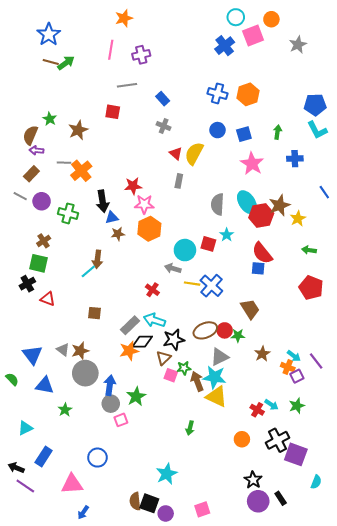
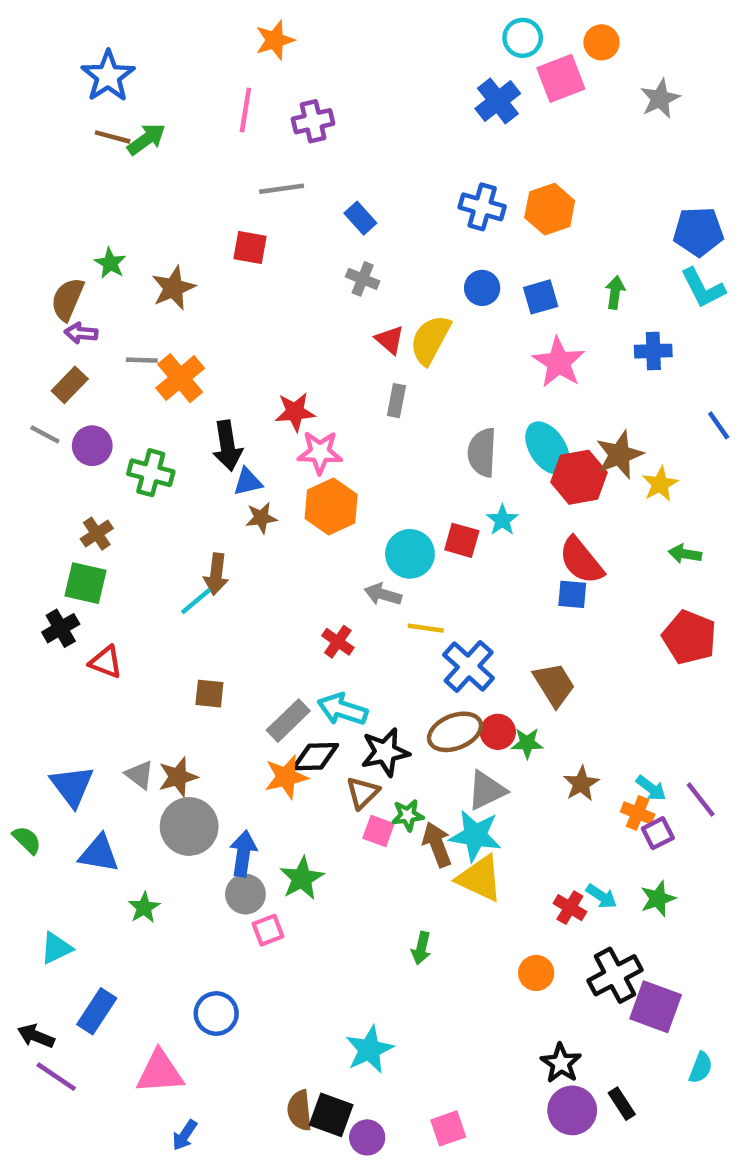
blue cross: (211, 286) -> (469, 667), moved

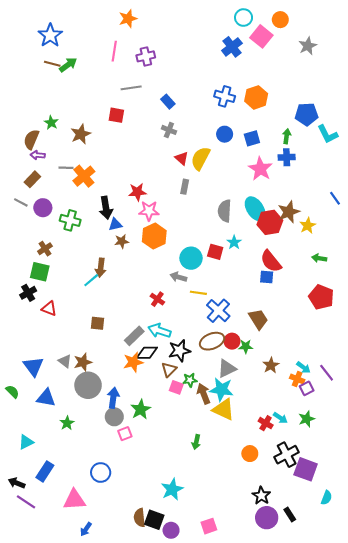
pink square: (561, 78) -> (261, 36), turned -30
blue pentagon: (698, 232) -> (307, 114), moved
blue cross: (653, 351) -> (287, 157), moved

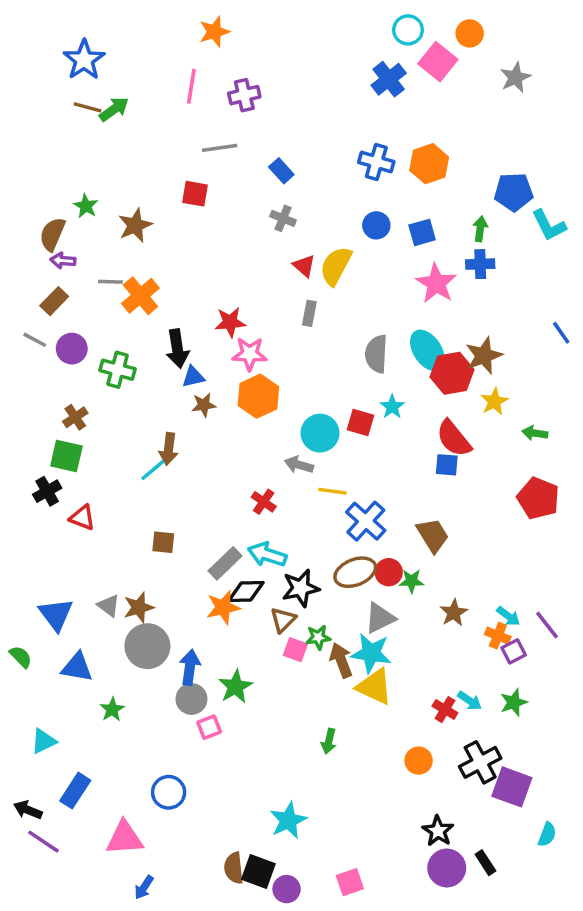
yellow star: (308, 226) -> (494, 401), moved

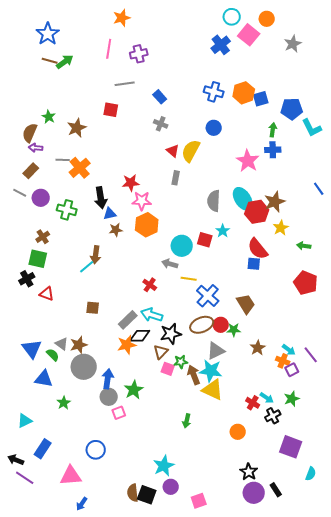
blue square: (422, 232) -> (261, 99), moved
green semicircle: (21, 657) -> (53, 355), moved
black cross: (480, 762) -> (273, 416), moved, size x0.7
purple circle: (287, 889) -> (171, 487), moved

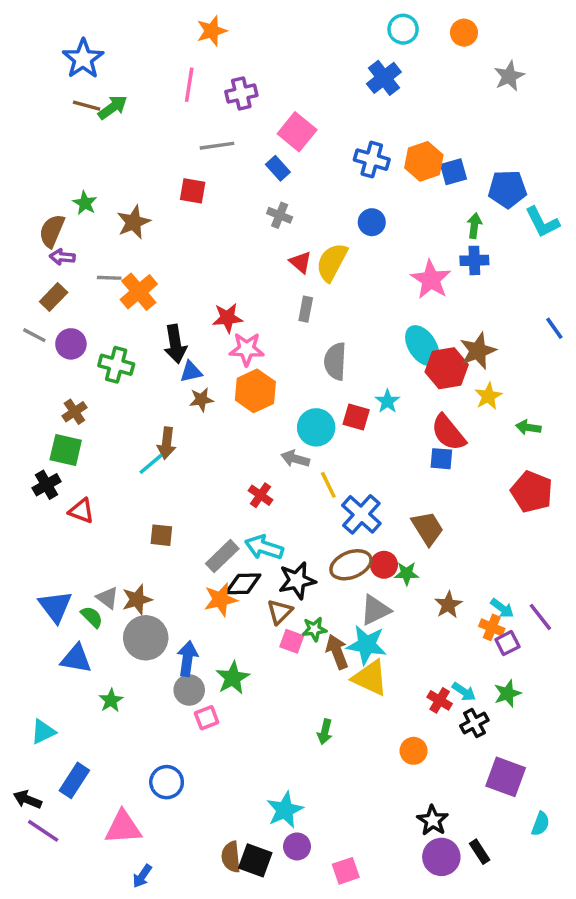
pink square: (249, 35) -> (297, 132), moved
gray semicircle: (214, 201) -> (335, 361), moved
yellow line: (189, 279) -> (328, 485), turned 56

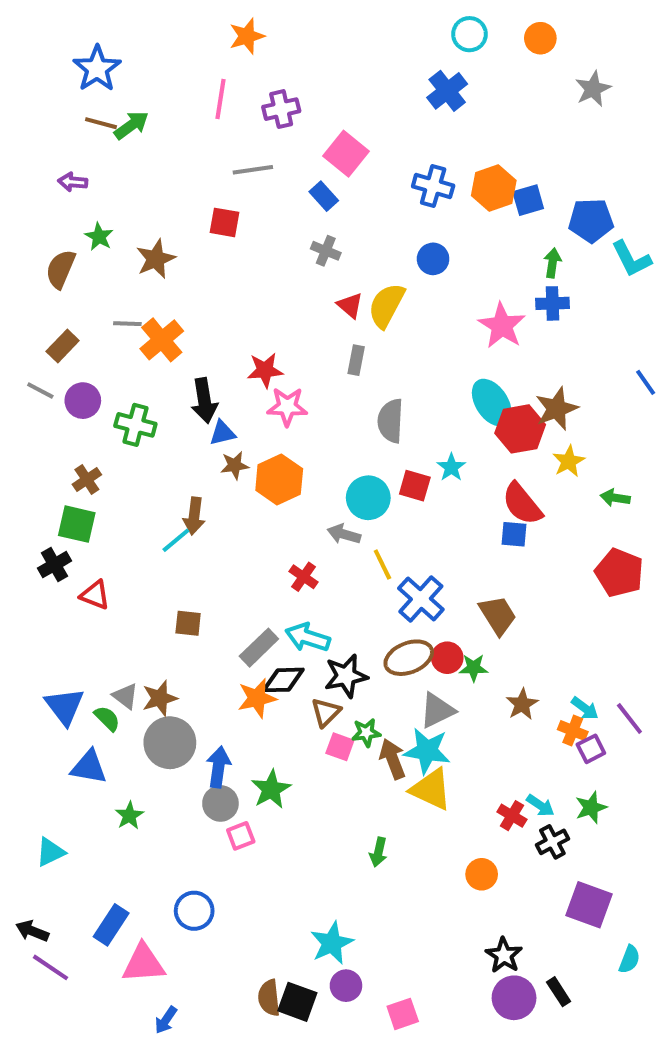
purple arrow: (62, 257) -> (73, 182), moved
orange hexagon: (255, 391) -> (279, 480), moved
blue rectangle: (74, 780) -> (111, 925), moved

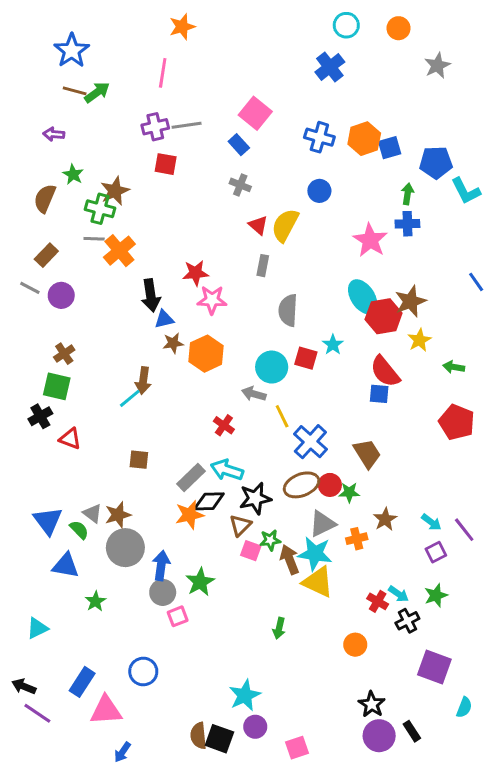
purple cross: (281, 109) -> (155, 127), moved
green cross: (135, 425) -> (100, 209), moved
orange cross: (573, 731) -> (357, 539), moved, turned -36

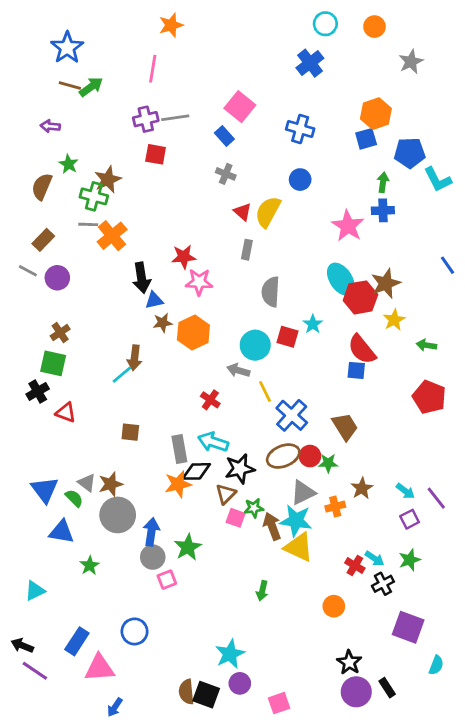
orange hexagon: (364, 139) -> (376, 114), moved
gray rectangle: (191, 477) -> (179, 449), turned -56

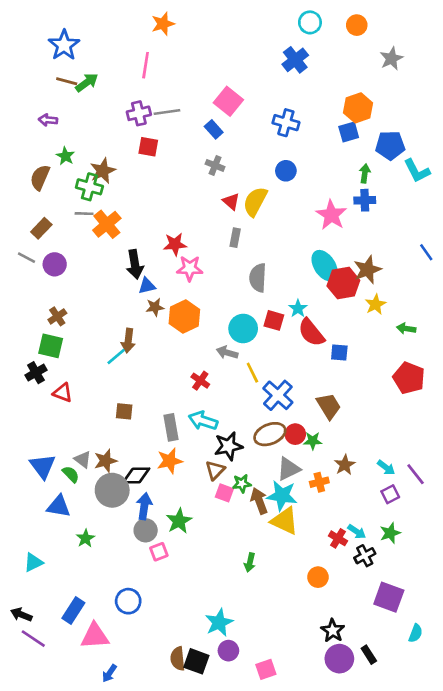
red semicircle: (362, 349) -> (311, 333), moved
black diamond: (196, 471) -> (136, 476), moved

